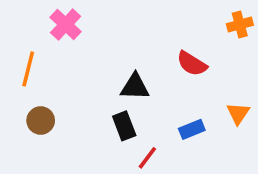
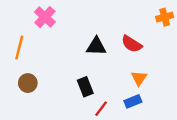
black triangle: (135, 87) -> (96, 46), moved
orange triangle: (238, 113) -> (139, 78), moved
blue rectangle: (192, 129) -> (133, 101), moved

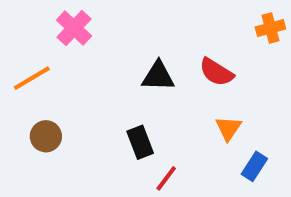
orange line: (19, 48) -> (32, 78), turned 45
blue rectangle: (133, 101) -> (254, 166), moved, turned -35

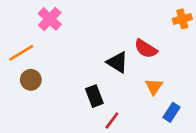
black triangle: (158, 76) -> (117, 62), moved, turned 30
brown circle: (46, 136) -> (31, 80), moved

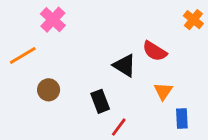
orange cross: (182, 19) -> (193, 20), turned -36
brown circle: (31, 80) -> (49, 90), moved
blue rectangle: (171, 112) -> (182, 119), turned -36

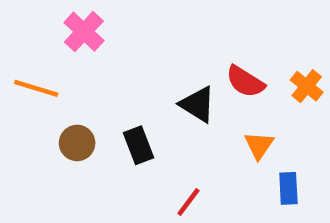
orange cross: (193, 20) -> (307, 86), moved
orange line: (23, 55) -> (36, 88), turned 48
black rectangle: (100, 101) -> (138, 145), moved

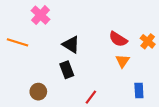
black triangle: (198, 104) -> (71, 45), moved
brown circle: (77, 143) -> (38, 92), moved
orange triangle: (259, 145) -> (123, 61), moved

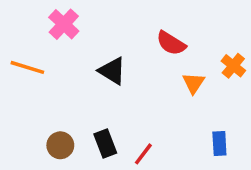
red semicircle: (118, 39) -> (171, 43), moved
orange triangle: (123, 61) -> (194, 83), moved
black rectangle: (67, 70) -> (105, 144), moved

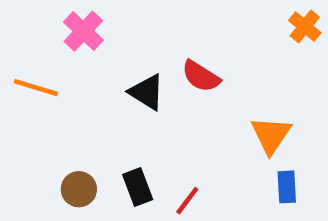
red semicircle: (171, 43) -> (201, 76), moved
orange cross: (233, 66) -> (305, 27), moved
orange triangle: (194, 83) -> (271, 135), moved, size x1.4

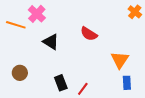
orange line: (36, 88) -> (16, 25), moved
black triangle: (147, 92) -> (51, 42), moved
brown circle: (79, 189) -> (20, 73), moved

